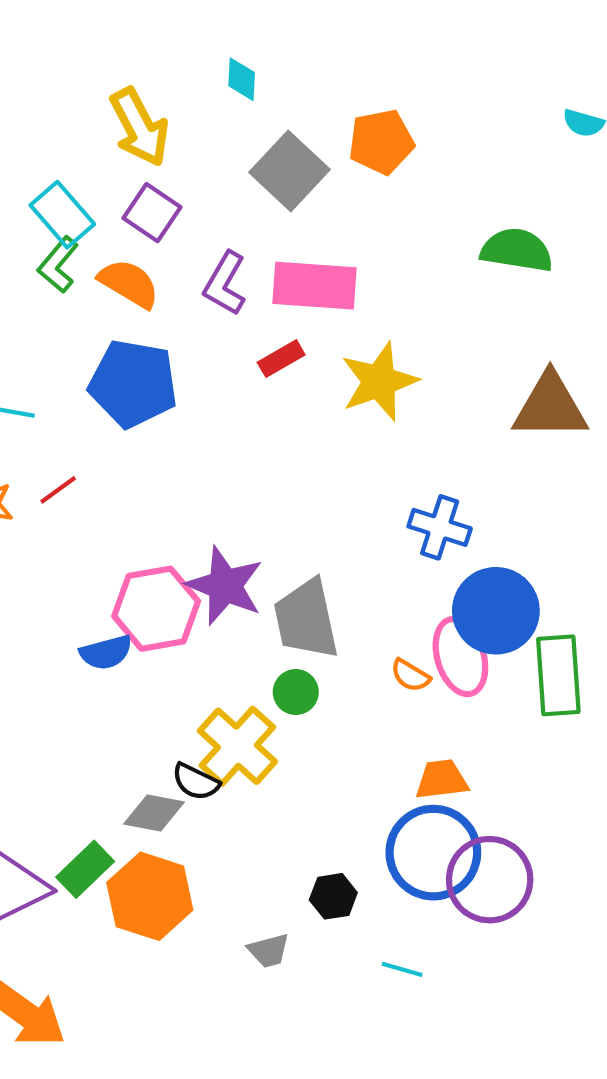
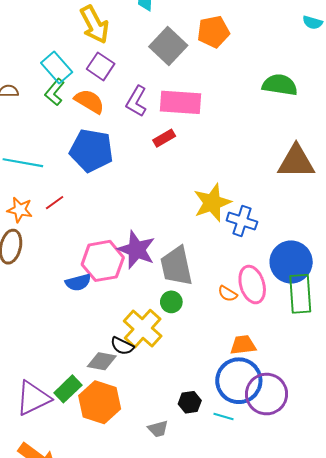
yellow star: (379, 381) -> (212, 203), moved
blue circle: (496, 611) -> (291, 262), moved
cyan line: (402, 969) -> (224, 417), moved

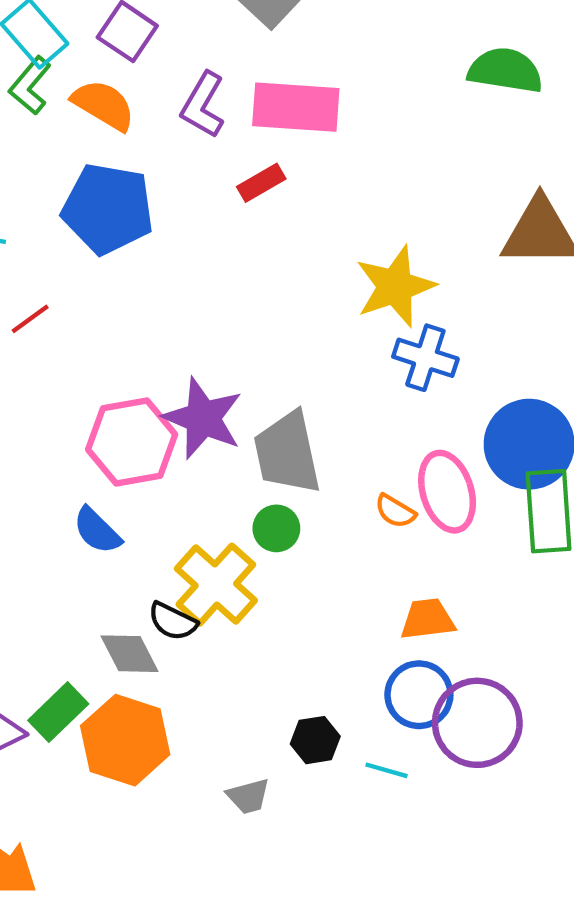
yellow star: (212, 203) -> (395, 286), moved
blue semicircle: (78, 282) -> (97, 531), moved, turned 60
gray diamond: (102, 361) -> (129, 654), turned 52
blue circle: (239, 381) -> (419, 695), size x0.7

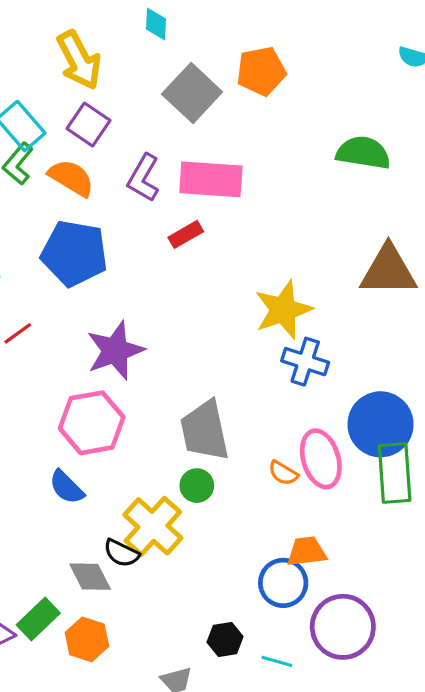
purple star: (203, 418) -> (115, 351), moved, turned 30
blue circle: (419, 695) -> (283, 583), moved
orange hexagon: (125, 740) -> (87, 639), size x0.7

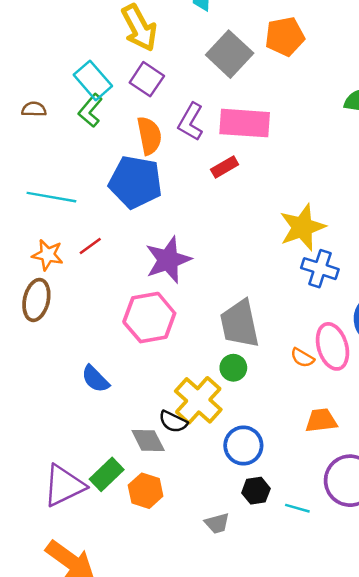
orange semicircle: (71, 178) -> (149, 136), moved, turned 48
blue semicircle: (67, 487) -> (95, 379), moved
blue circle: (283, 583) -> (243, 446), moved

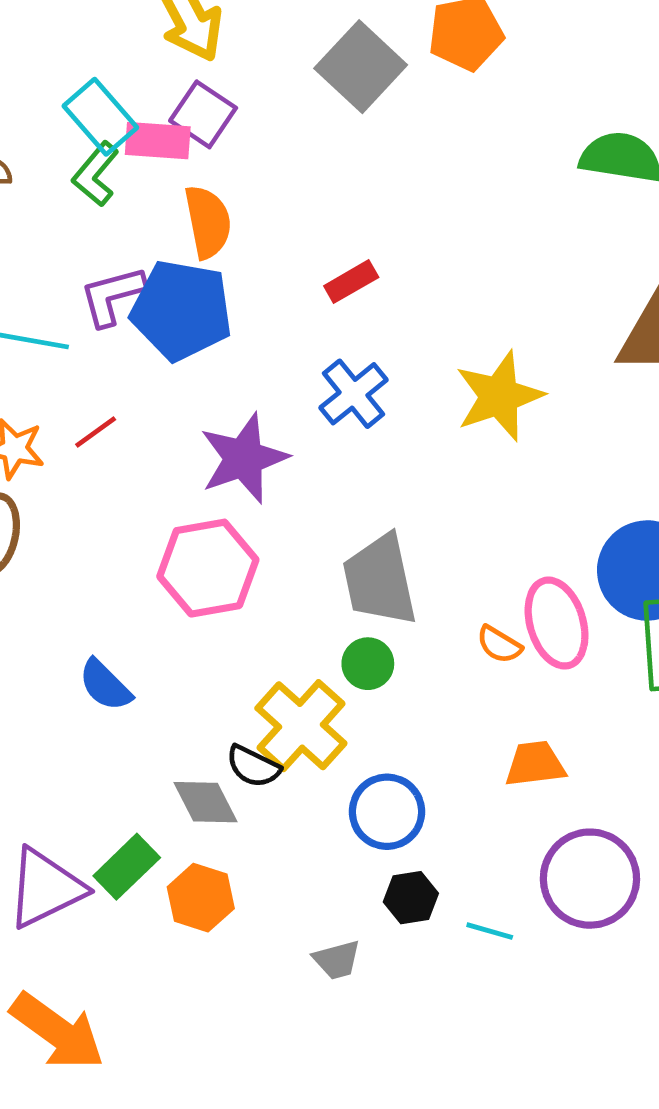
purple L-shape: (191, 122) -> (112, 296), moved, turned 45
pink rectangle: (245, 123) -> (158, 141), moved, size x0.7
blue cross: (320, 269) -> (354, 394), moved, turned 33

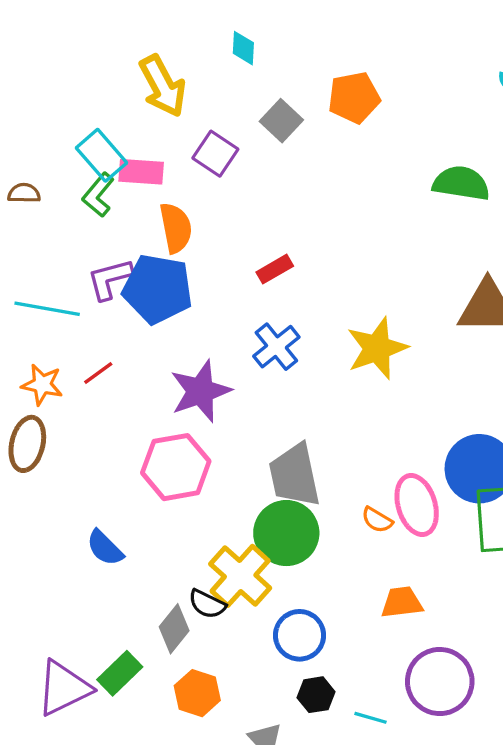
gray square: (361, 67) -> (281, 121), size x0.7
purple square: (203, 114) -> (215, 154), moved
green circle: (368, 664) -> (286, 533), size x1.8
gray diamond: (205, 802) -> (174, 629), turned 66
orange hexagon: (201, 898) -> (197, 693), moved

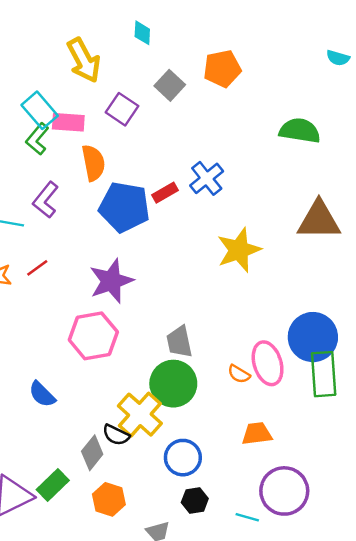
purple L-shape: (110, 279) -> (46, 200), turned -36
blue pentagon: (158, 289) -> (124, 207), moved
blue cross: (276, 347) -> (207, 178), moved
gray trapezoid: (295, 475) -> (179, 342), size x0.7
cyan line: (370, 718) -> (247, 517), moved

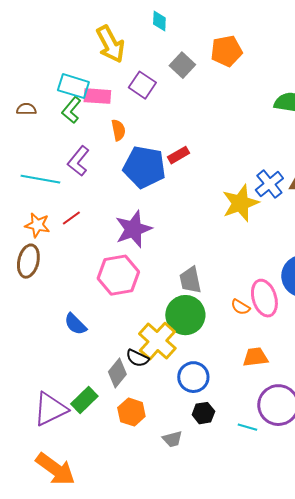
cyan rectangle: (40, 110) -> (73, 86), turned -32
orange semicircle: (93, 163) -> (118, 130), size x0.7
blue cross: (207, 178) -> (269, 184), moved

